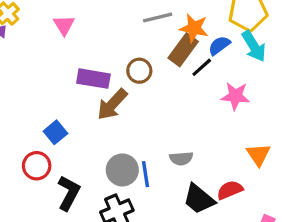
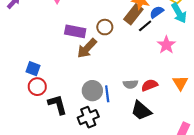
pink star: (235, 96) -> (166, 45), turned 30
blue square: (55, 132) -> (33, 69), moved, turned -32
red semicircle: (230, 190) -> (150, 85), moved
black L-shape: (69, 193) -> (57, 105), turned -45

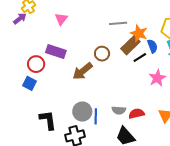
blue semicircle: (157, 12) -> (152, 46), turned 96
purple rectangle: (75, 31) -> (56, 52), moved
red circle: (37, 87) -> (36, 64), moved

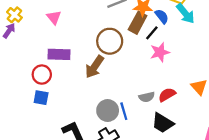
brown circle: (102, 54) -> (110, 41), size x1.5
pink star: (157, 78) -> (160, 52), moved, turned 30

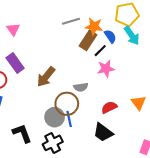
brown circle: (110, 41) -> (67, 104), moved
purple rectangle: (59, 54) -> (15, 63), turned 48
gray semicircle: (147, 97) -> (81, 87), moved

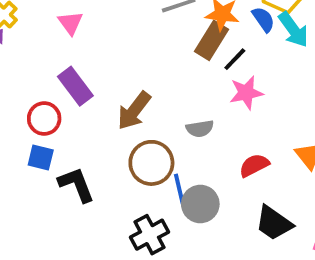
blue semicircle: (110, 36) -> (263, 19), moved
brown circle: (67, 104) -> (151, 163), moved
gray circle: (55, 117) -> (200, 204), moved
black trapezoid: (103, 132) -> (274, 223), moved
black L-shape: (22, 133) -> (76, 185), moved

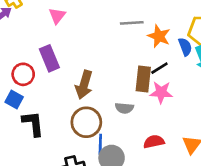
brown rectangle: (212, 40) -> (143, 79), moved, turned -40
brown arrow: (134, 111) -> (84, 85), turned -36

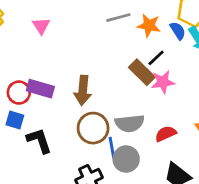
purple rectangle: (49, 58) -> (40, 89), moved, turned -40
brown rectangle: (143, 79) -> (142, 72), turned -40
gray semicircle: (124, 108) -> (130, 123), moved, size x1.5

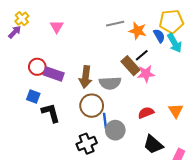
red circle: (19, 93) -> (37, 67), moved
gray semicircle: (130, 123) -> (110, 83), moved

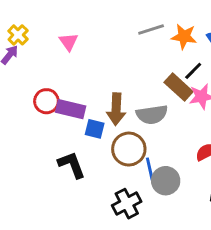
blue square: (33, 96) -> (95, 129), moved

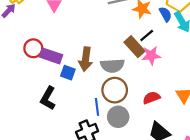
brown circle: (129, 149) -> (115, 90), moved
black L-shape: (72, 165) -> (48, 98), turned -135
blue line: (150, 169) -> (97, 107), moved

